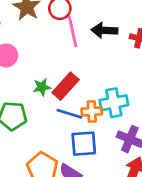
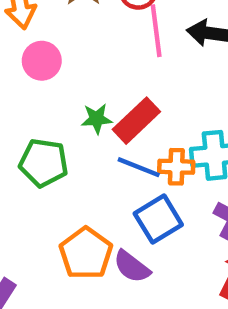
blue square: (84, 144) -> (158, 219), turned -32

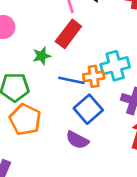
red rectangle: (136, 121) -> (68, 34), moved
orange pentagon: (86, 253) -> (25, 119), moved

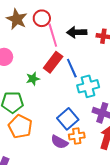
orange cross: (94, 76) -> (77, 136), moved
blue line: (71, 80) -> (72, 68), moved, turned 54

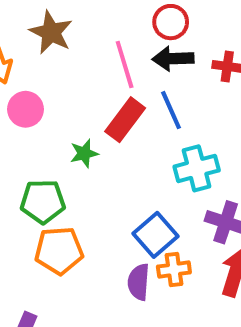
red circle: (42, 18) -> (171, 22), moved
blue line: (72, 68) -> (171, 110), moved
orange pentagon: (20, 127) -> (59, 251), turned -30
purple semicircle: (59, 142) -> (139, 282), turned 66

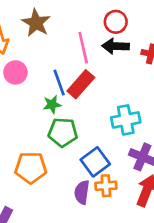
blue line: (171, 110) -> (59, 83), moved
green pentagon: (43, 201) -> (63, 132), moved

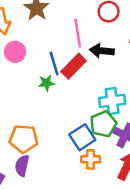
black arrow: (116, 46) -> (102, 51), moved
green pentagon: (63, 132) -> (103, 124), moved, turned -30
purple semicircle: (82, 192) -> (22, 166), moved

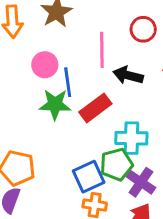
pink circle: (15, 52) -> (45, 65), moved
red rectangle: (74, 66) -> (95, 108), moved
green star: (46, 83) -> (55, 104), size x1.5

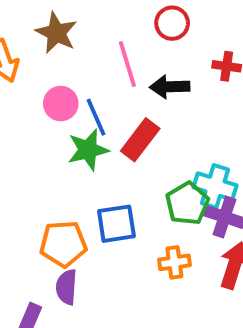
cyan cross: (131, 138) -> (215, 186), moved, turned 32
blue square: (89, 177) -> (116, 224), moved, turned 32

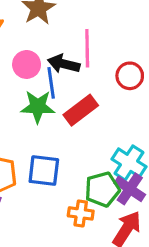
red circle: (172, 23) -> (130, 76), moved
black arrow: (170, 87) -> (64, 64), moved
green pentagon: (187, 203) -> (102, 189), moved

